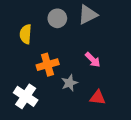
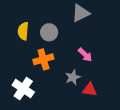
gray circle: (57, 18) -> (49, 32), moved
gray star: (70, 83) -> (73, 77), moved

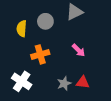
gray circle: (49, 32) -> (45, 21), moved
gray star: (73, 77) -> (64, 83), moved

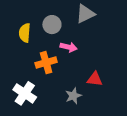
pink arrow: (79, 50) -> (69, 47), moved, turned -32
red triangle: (83, 82) -> (95, 79), moved

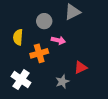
yellow semicircle: (25, 33) -> (18, 37), moved
red triangle: (95, 79) -> (80, 67), turned -32

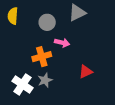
yellow semicircle: (18, 37) -> (13, 16), moved
gray star: (62, 82) -> (45, 80), moved

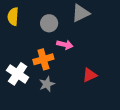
white cross: (22, 84) -> (18, 74), moved

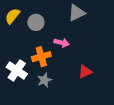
yellow semicircle: (13, 17) -> (12, 16), turned 35
gray circle: (49, 23) -> (36, 22), moved

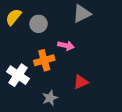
red triangle: (85, 72) -> (81, 82), moved
gray star: (44, 80) -> (50, 98), moved

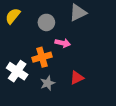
gray circle: (39, 24) -> (46, 22), moved
gray star: (50, 98) -> (47, 83), moved

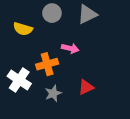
yellow semicircle: (13, 16) -> (23, 29), moved, turned -112
gray circle: (46, 22) -> (52, 13), moved

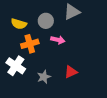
gray circle: (52, 13) -> (46, 21), moved
orange cross: (47, 64) -> (30, 44), moved

